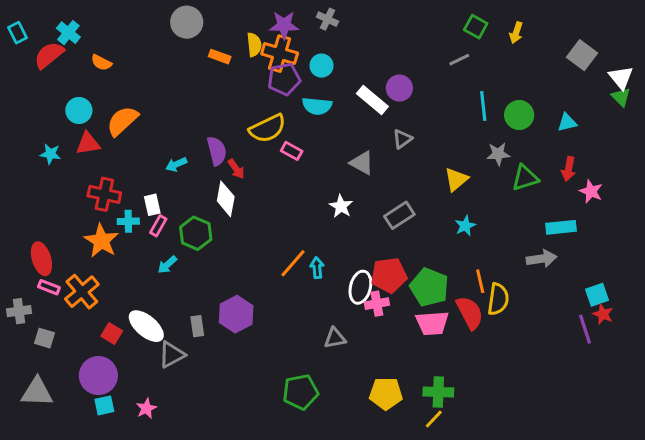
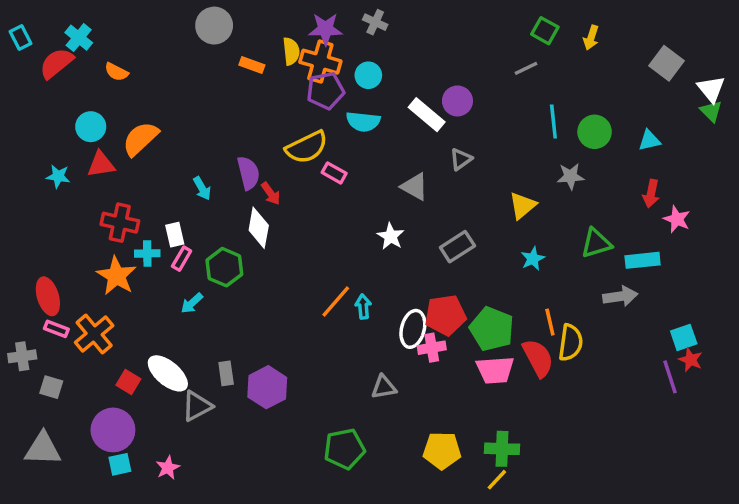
cyan arrow: (176, 164) -> (202, 188), turned -96
green triangle: (525, 178) -> (596, 243), moved
purple hexagon: (236, 314) -> (267, 387), moved

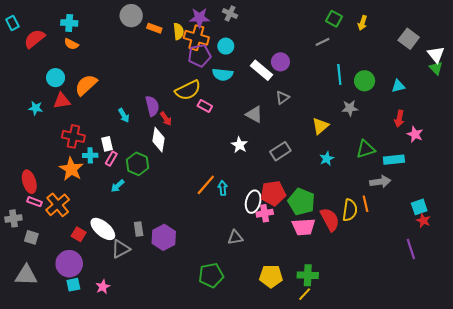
cyan cross: (79, 38) -> (69, 23), moved, turned -35
orange rectangle: (252, 65) -> (154, 28), moved
orange line: (550, 322) -> (366, 204), moved
purple line: (670, 377) -> (411, 249), moved

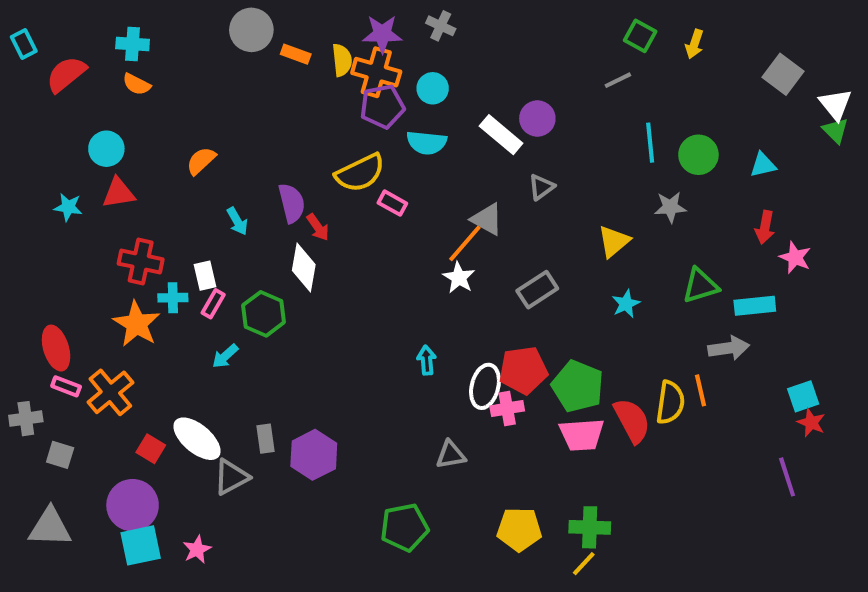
orange semicircle: (86, 85) -> (201, 161), moved, size x0.7
orange line: (206, 185) -> (465, 243), moved
cyan square: (73, 285) -> (141, 545), size x1.5

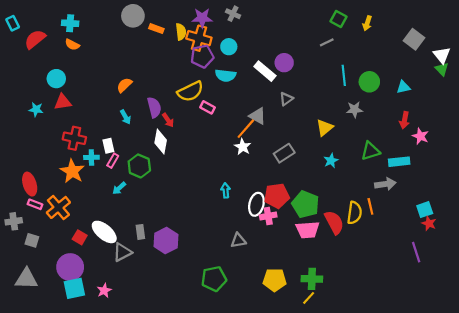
orange semicircle: (201, 161) -> (124, 85), moved

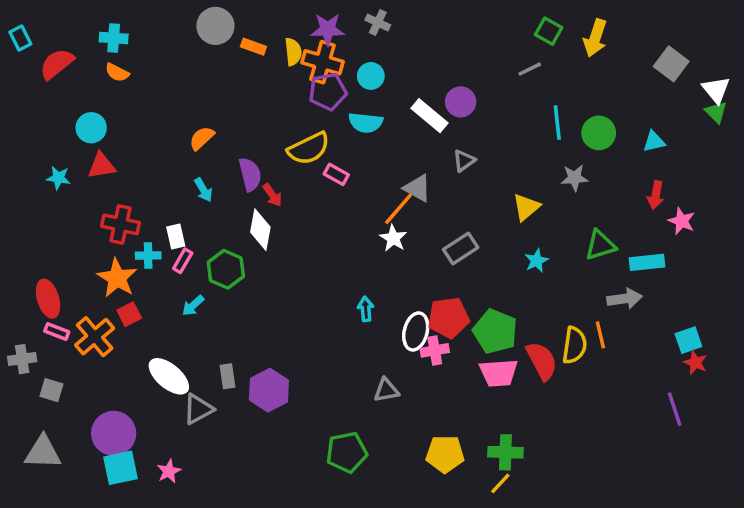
yellow arrow: (367, 23) -> (595, 38), size x1.5
red square: (80, 237) -> (129, 314), moved, turned 32

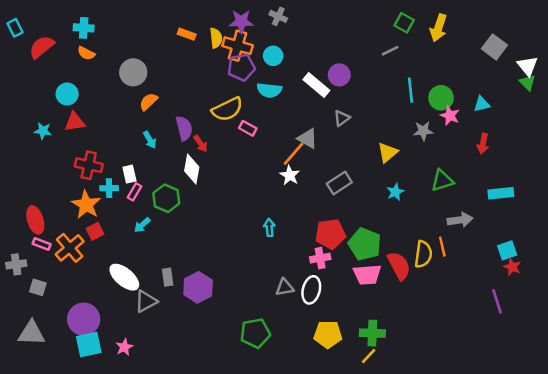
gray circle: (215, 26) -> (133, 72), moved
pink star: (682, 221) -> (450, 116), moved
cyan rectangle: (647, 262) -> (501, 193), moved
white ellipse: (416, 331) -> (311, 290), moved

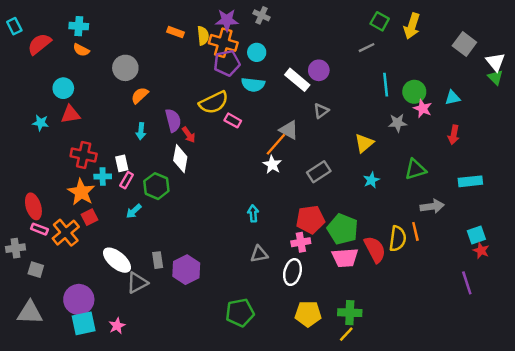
cyan arrow: (150, 140) -> (141, 131), turned 35
gray triangle: (285, 287) -> (259, 254), moved

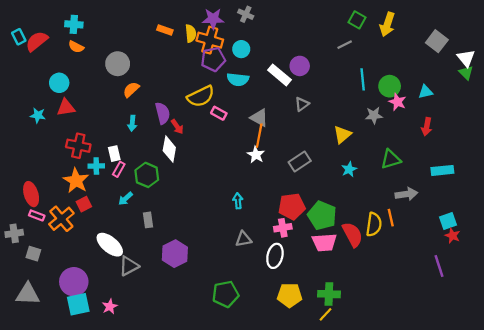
cyan rectangle: (14, 26) -> (19, 37), moved
gray triangle: (289, 130) -> (259, 118), moved
orange line: (276, 144) -> (259, 136), turned -30
gray rectangle: (158, 260) -> (148, 220), moved

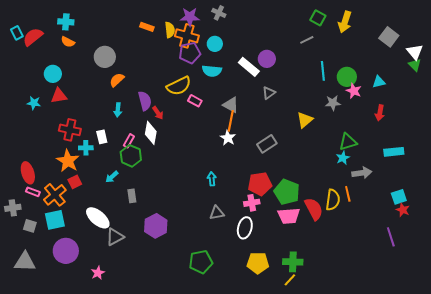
pink rectangle: (119, 169) -> (129, 141), moved
cyan star: (349, 169) -> (343, 158), moved
cyan square: (78, 304) -> (55, 220), moved

